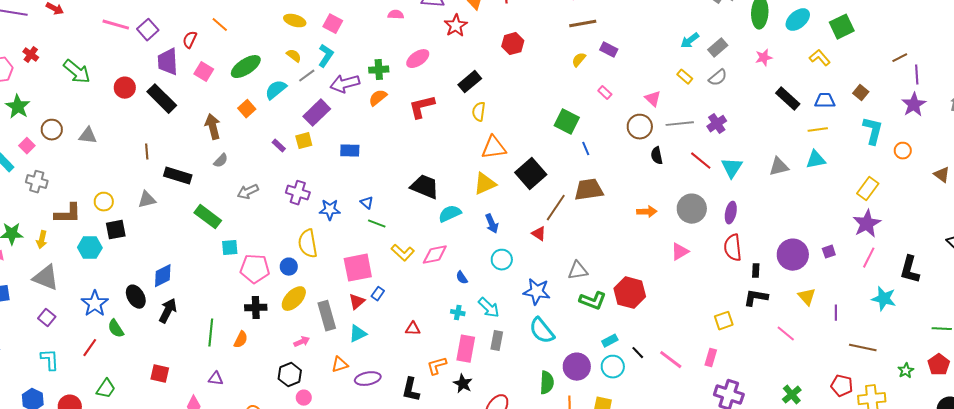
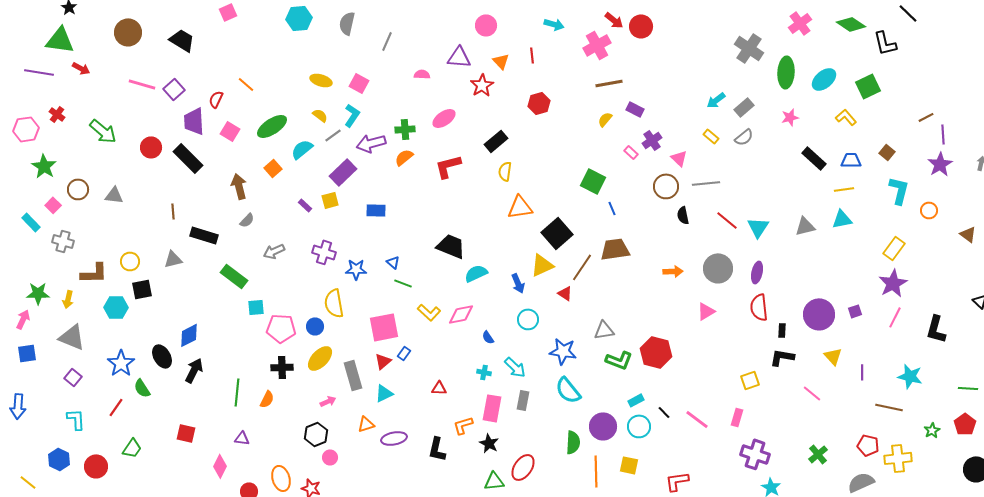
purple cross: (717, 124) -> (652, 140), moved
yellow triangle: (485, 184) -> (542, 265), moved
cyan star: (884, 299) -> (910, 376), moved

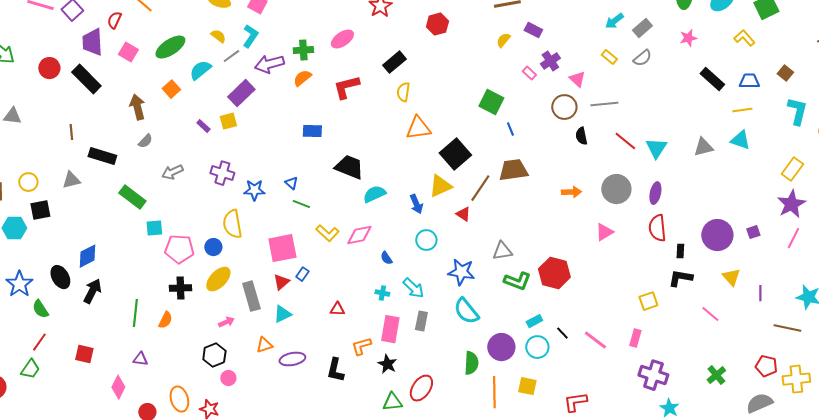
blue rectangle: (376, 210) -> (312, 131), moved
cyan triangle: (842, 219) -> (740, 140), turned 30
red line: (116, 407) -> (39, 342), moved

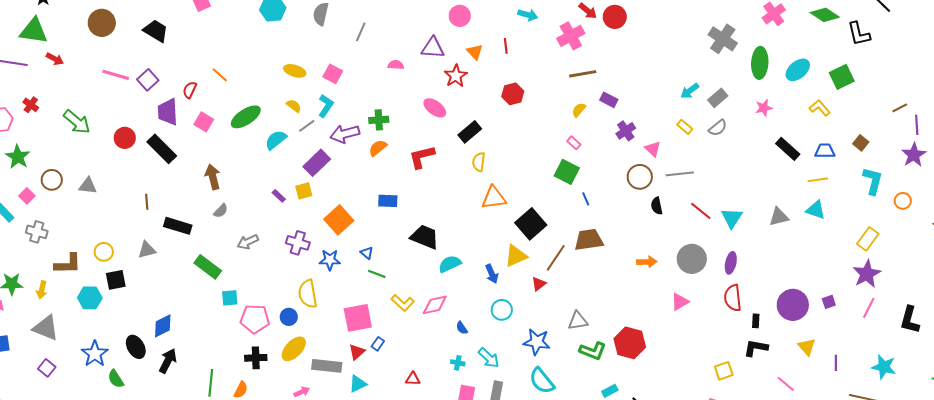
pink ellipse: (342, 39) -> (435, 108), moved, turned 70
pink rectangle: (529, 73) -> (574, 143), moved
orange square: (171, 89) -> (339, 220), moved, size x1.6
red triangle: (463, 214) -> (539, 284), turned 49
gray rectangle: (251, 296) -> (327, 366), turned -68

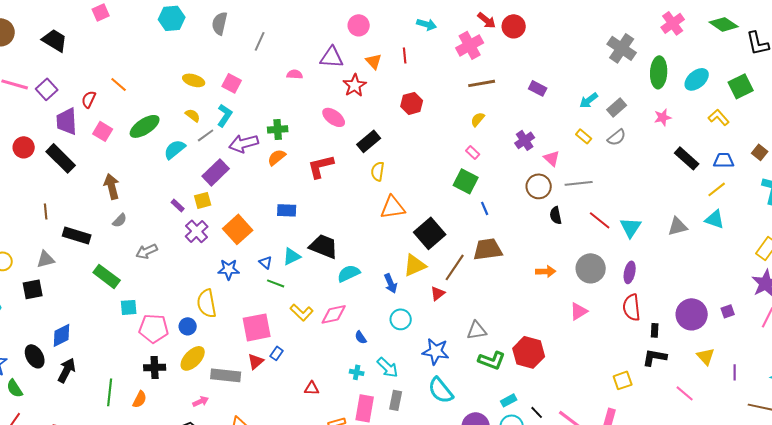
purple rectangle: (609, 100) -> (538, 88), moved
yellow line: (818, 180) -> (717, 189), turned -30
purple cross: (298, 243) -> (197, 231), moved, turned 30
black square: (116, 280) -> (33, 289), moved
cyan triangle: (358, 384) -> (292, 256), moved

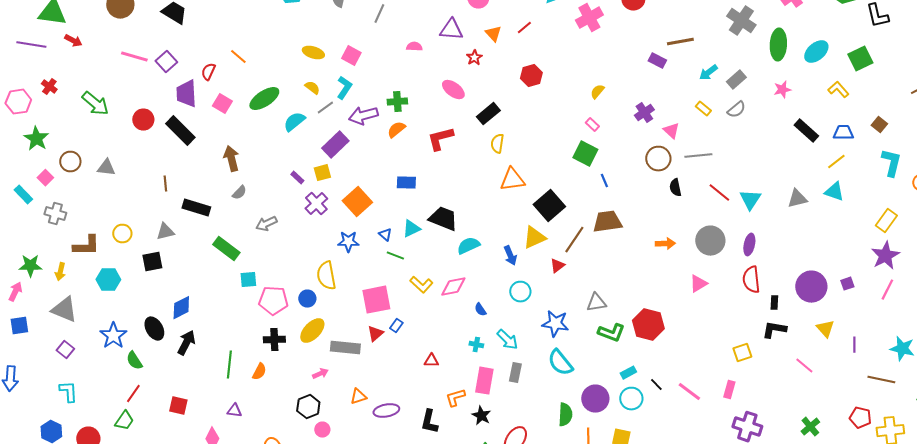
red line: (405, 55) -> (524, 28), turned 56
brown line: (482, 83) -> (680, 42), moved
red star: (355, 85) -> (474, 58), size x0.7

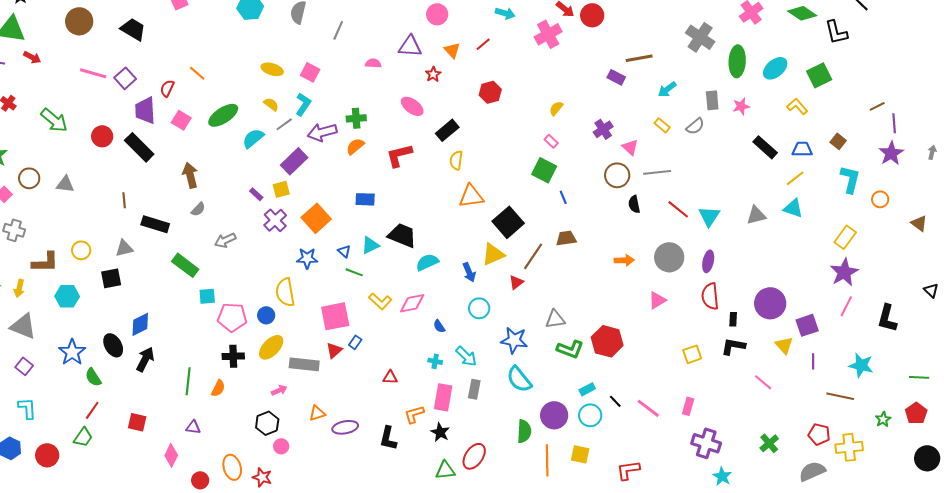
gray rectangle: (736, 80) -> (712, 100), moved, turned -54
brown trapezoid: (607, 222) -> (566, 238), size x0.7
purple square: (847, 284) -> (807, 325), moved, size x1.6
yellow square: (742, 353) -> (692, 354), moved

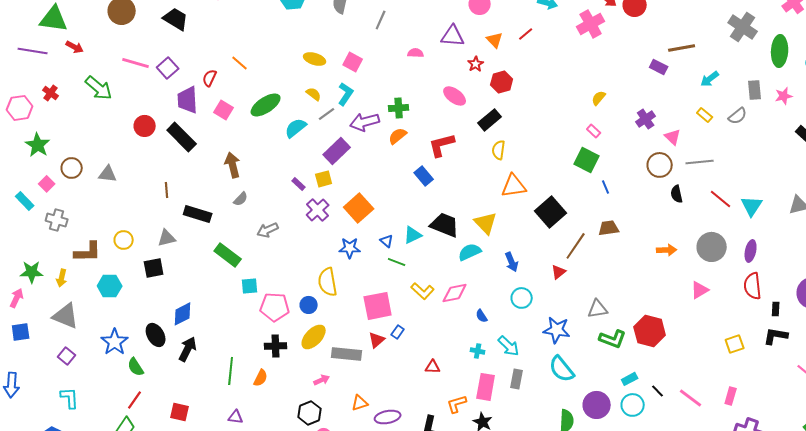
red hexagon: (490, 92) -> (502, 82), moved
green arrow: (54, 120) -> (99, 88), moved
blue rectangle: (365, 199) -> (424, 176), moved, turned 48
yellow triangle: (493, 254) -> (486, 223), moved, turned -50

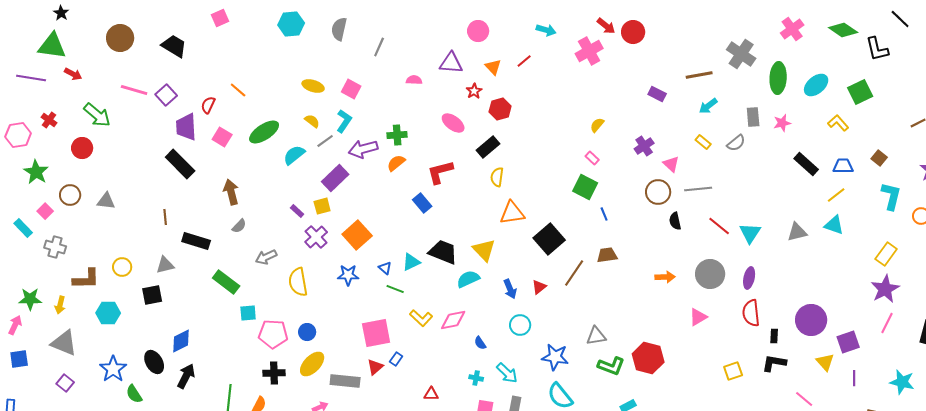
brown line: (682, 48) -> (699, 75), moved
red circle: (145, 126) -> (82, 148), moved
red triangle: (559, 272) -> (539, 287), moved
yellow semicircle: (328, 282) -> (298, 282), moved

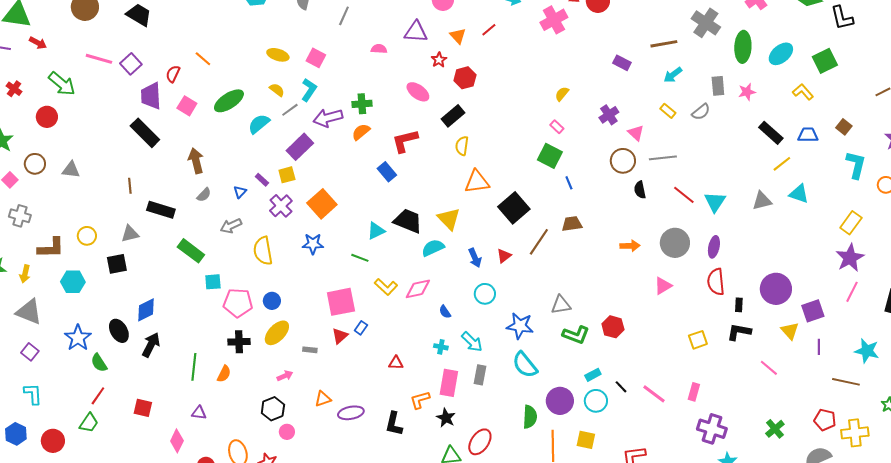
yellow line: (836, 195) -> (782, 164), moved
blue triangle: (385, 268) -> (240, 192), moved, turned 32
red hexagon: (648, 358) -> (613, 327), size x0.7
gray rectangle: (345, 381) -> (310, 350), size x0.5

